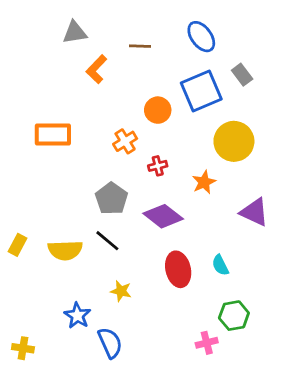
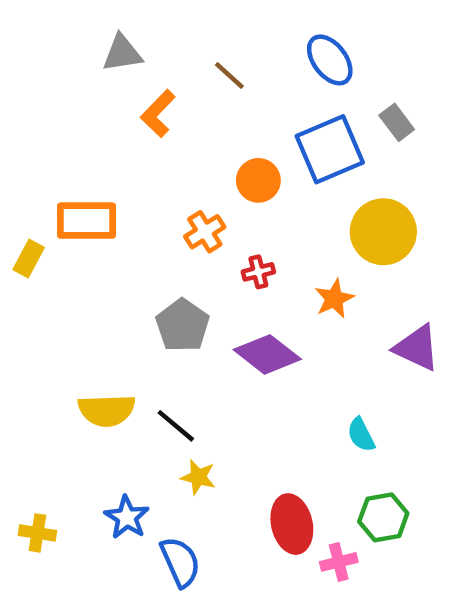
brown line: (140, 46) -> (229, 76), turned 40
black line: (107, 241) -> (176, 426), moved
yellow rectangle: (18, 245) -> (29, 258), moved
red ellipse: (178, 269) -> (292, 524), moved
yellow cross: (23, 348) -> (37, 533), moved

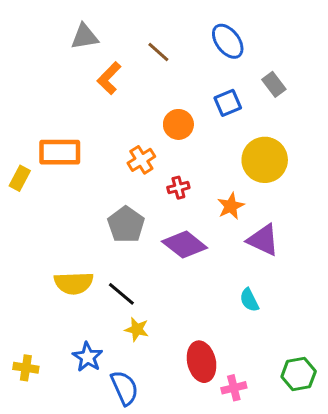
blue square: (330, 149) -> (228, 103), size x0.6
purple triangle: (417, 348) -> (263, 240), moved
green hexagon: (383, 517) -> (299, 374), moved

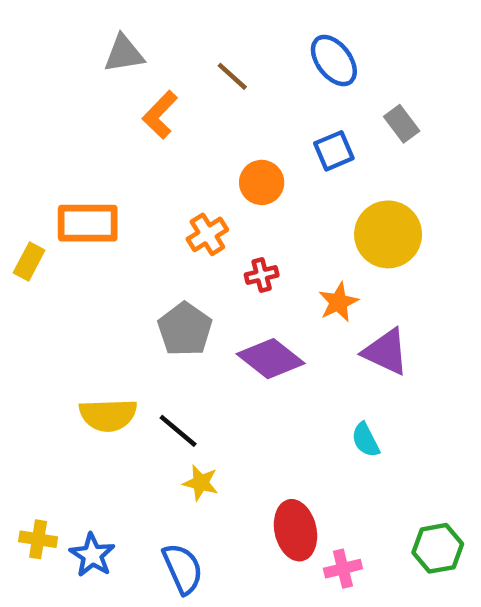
blue star: (88, 357) -> (92, 555), moved

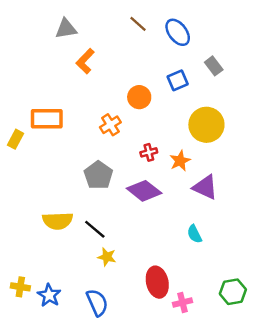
brown line: (232, 76) -> (138, 24), moved
red cross: (262, 275) -> (149, 152), moved

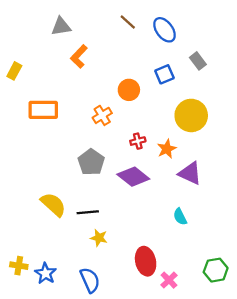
yellow rectangle: (16, 139) -> (14, 71), moved
yellow semicircle: (58, 221) -> (53, 204), turned -136
black line: (95, 229) -> (88, 212), turned -45
pink cross: (182, 302) -> (169, 280), turned -30

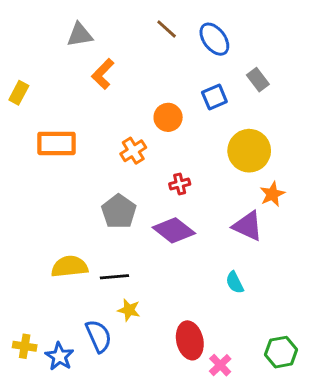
orange star: (167, 149) -> (272, 194), moved
yellow semicircle: (53, 204) -> (70, 267), turned -48
blue semicircle: (90, 280) -> (99, 336), moved

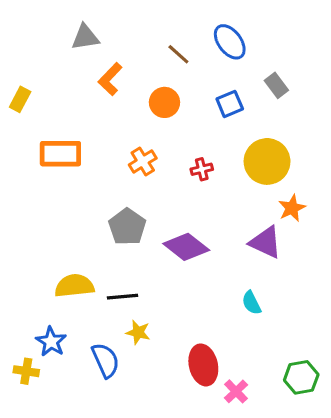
brown line: (167, 29) -> (178, 54), moved
orange circle: (168, 117) -> (164, 102), moved
red cross: (180, 184) -> (202, 169), moved
blue star: (59, 356) -> (51, 342), moved

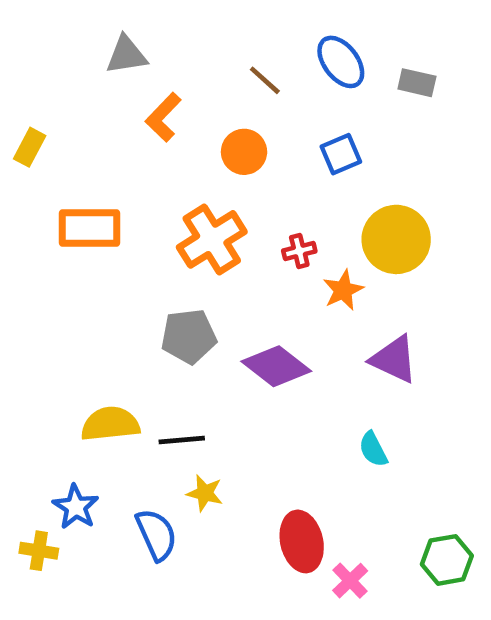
gray rectangle: (276, 85) -> (417, 83), moved, turned -40
orange cross: (143, 161) -> (212, 239), size x1.6
orange star: (292, 208) -> (343, 290), moved
gray pentagon: (127, 227) -> (189, 336), turned 30

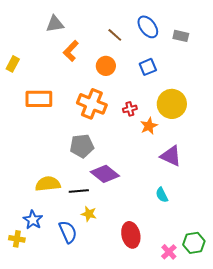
orange cross: (212, 239) -> (92, 104), turned -36
purple diamond: (276, 366) -> (105, 174), moved
pink cross: (350, 581) -> (169, 252), moved

